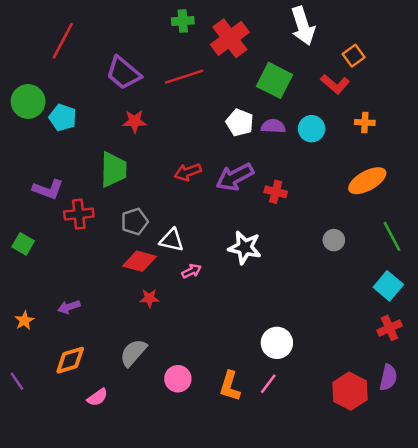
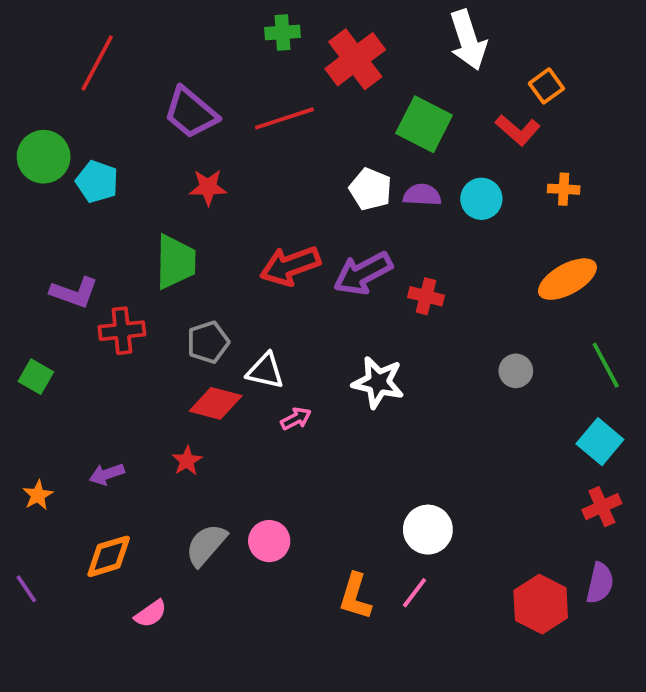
red arrow: (188, 172) -> (290, 266), size x1.4
red star: (149, 298) -> (187, 461), moved, turned -30
pink circle: (178, 379) -> (269, 541), moved

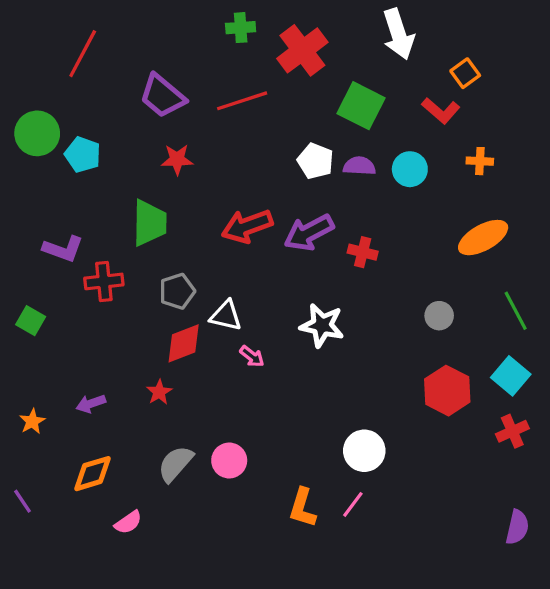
red diamond: (216, 403) -> (184, 343), turned -36
pink arrow: (296, 419) -> (252, 356), turned 65
purple semicircle: (600, 583) -> (517, 527), moved
red hexagon: (541, 604) -> (447, 391), moved

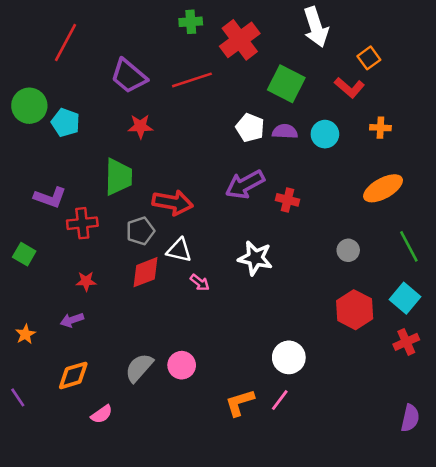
red arrow: (247, 226) -> (173, 203), moved, turned -150
red star: (159, 392) -> (86, 281), moved, turned 30
orange L-shape: (302, 508) -> (240, 403), turned 56

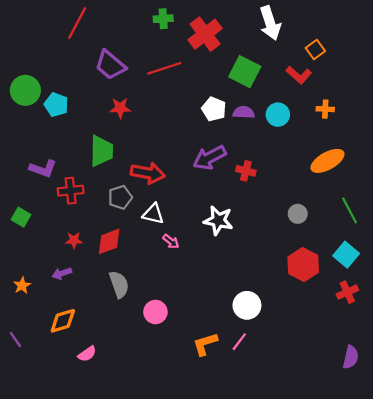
red line: (65, 42) -> (77, 23), moved
red diamond: (146, 272) -> (109, 241), moved
gray semicircle: (139, 368) -> (119, 284), moved, turned 120

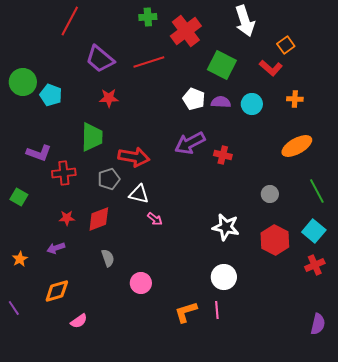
white star: (218, 220) -> (226, 227), moved
gray semicircle: (119, 284) -> (108, 258), size x0.7
pink line: (239, 342) -> (217, 310), turned -42

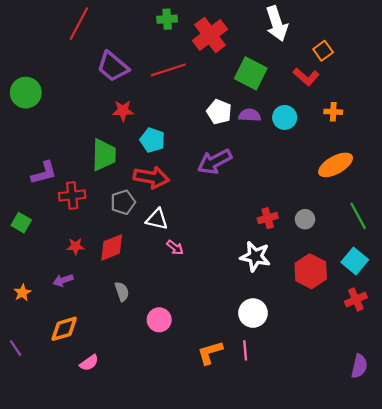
cyan pentagon: (51, 95) -> (152, 140), moved
purple L-shape: (39, 153) -> (44, 173), turned -35
red cross: (223, 155) -> (268, 218), moved, turned -30

